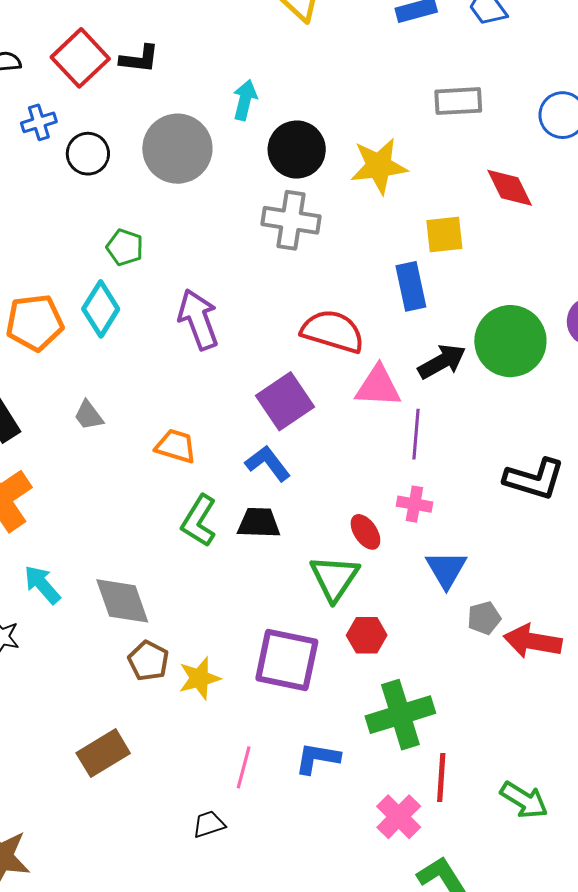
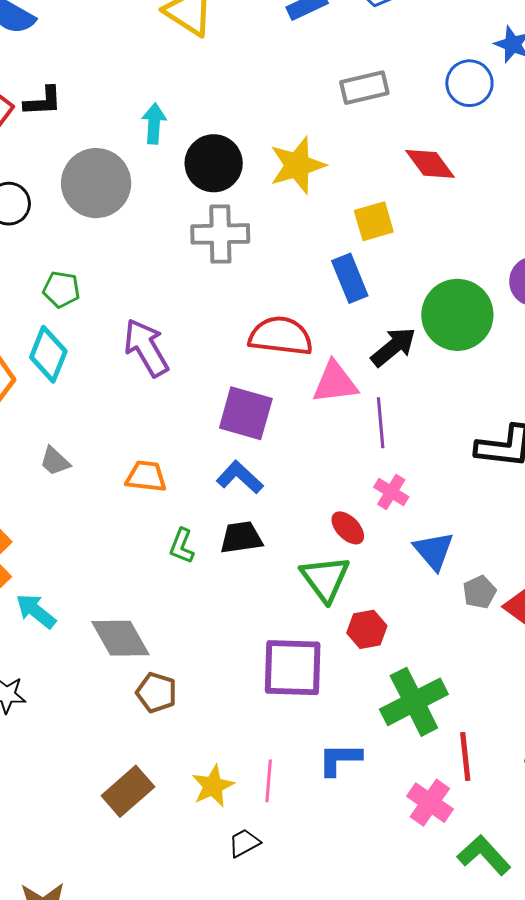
purple square: (285, 401) -> (246, 413), turned -30
pink cross: (414, 504) -> (391, 492), turned 32
green L-shape: (199, 521) -> (182, 546), size x0.7
cyan arrow: (42, 585) -> (36, 611), moved
yellow star: (199, 678) -> (213, 786), moved

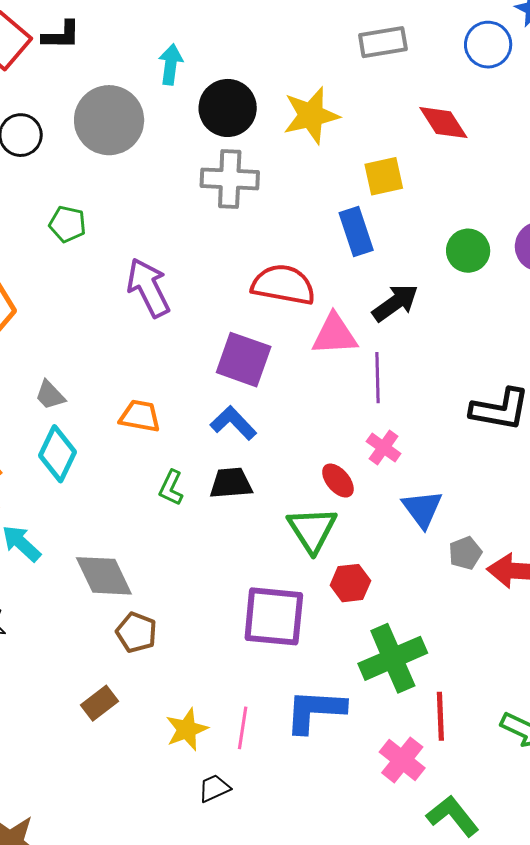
green circle: (457, 315) -> (468, 251), moved, size x0.6
cyan diamond: (48, 354) -> (58, 454), moved
blue L-shape: (340, 759) -> (315, 711), size x1.4
brown rectangle: (128, 791) -> (99, 703), moved, size x0.7

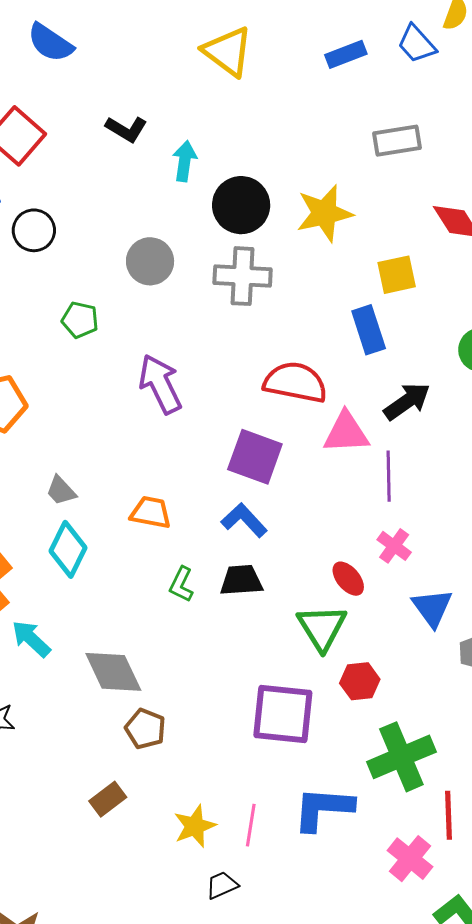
black L-shape: (61, 35) -> (126, 129), moved, turned 30
gray circle: (109, 120) -> (150, 261), moved, size x0.7

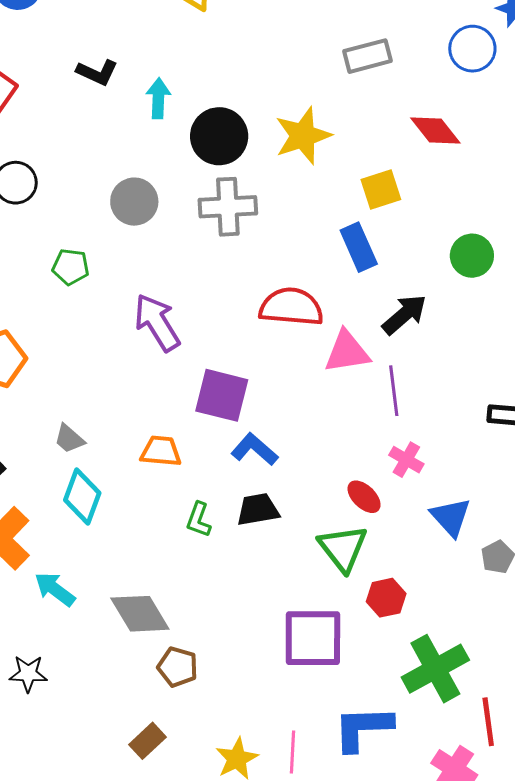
purple square: (255, 457) -> (222, 395), moved

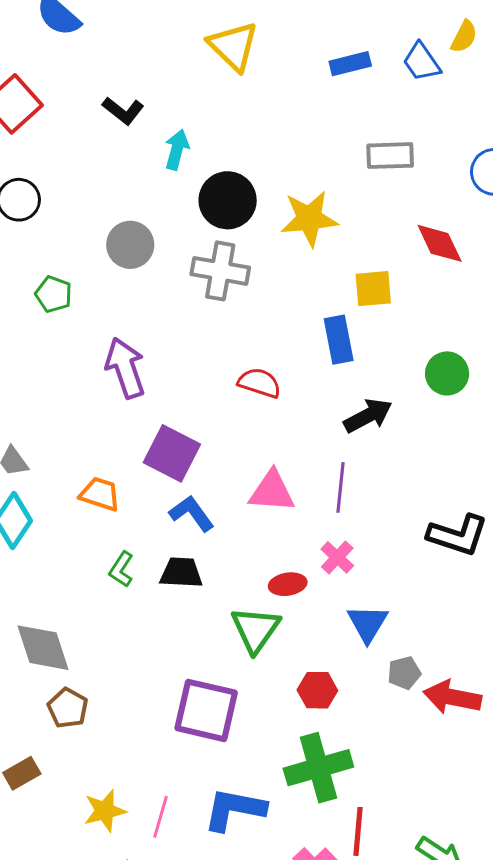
red semicircle: (291, 307) -> (259, 383), size x0.7
pink triangle: (347, 352) -> (272, 491), moved
red ellipse: (364, 497) -> (288, 584), turned -66
red hexagon: (386, 598) -> (317, 690), moved

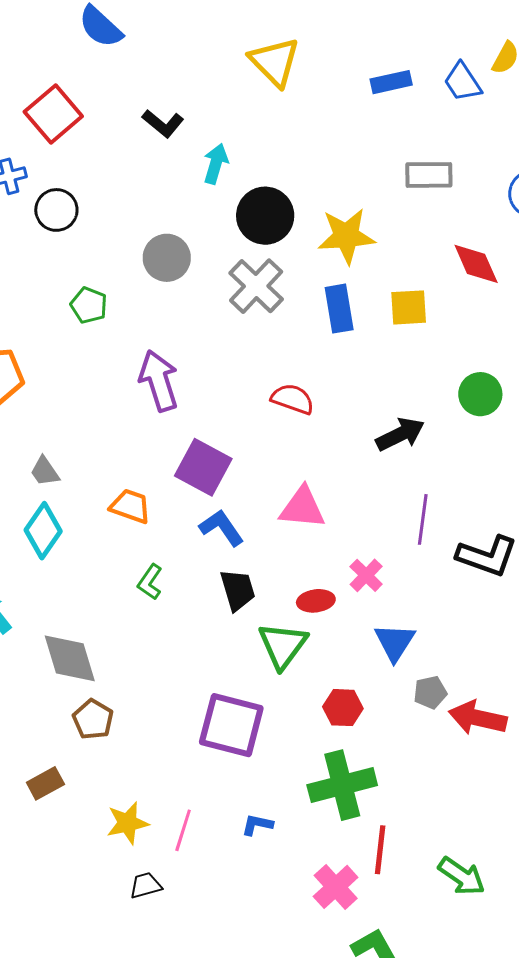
gray cross: (220, 271) -> (256, 286), turned 32
blue rectangle: (339, 340) -> (339, 309), moved
purple line: (340, 487) -> (423, 519), moved
black trapezoid: (181, 573) -> (238, 590), moved, turned 69
blue L-shape: (234, 809) -> (257, 825), size x0.5

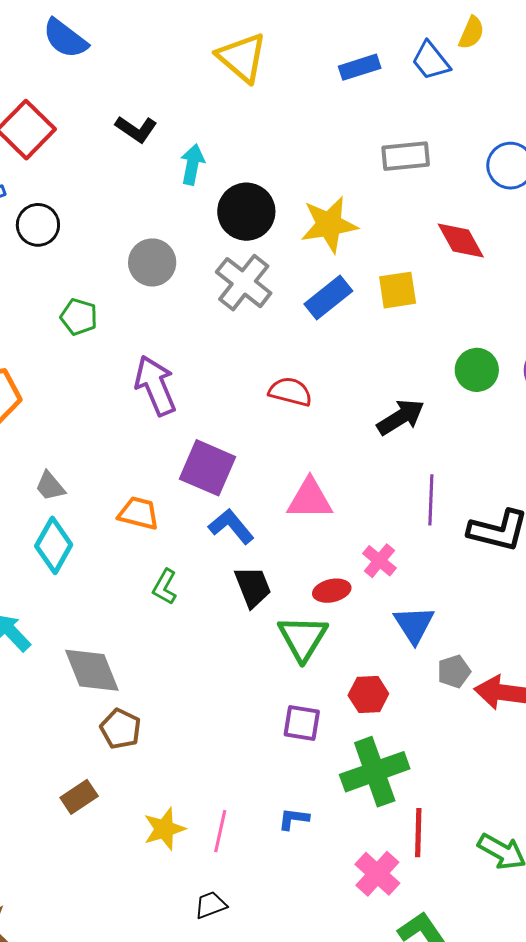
blue rectangle: (339, 309) -> (328, 297), turned 66
purple square: (231, 725) -> (302, 723), moved, size x0.6
black trapezoid: (146, 885) -> (211, 905), moved

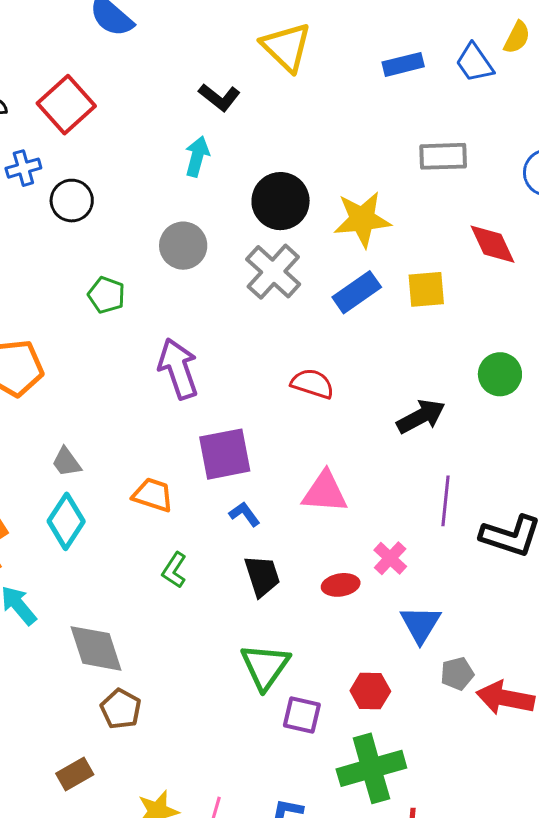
black L-shape: (136, 129) -> (219, 97), moved
cyan arrow: (192, 164) -> (197, 156), moved
purple square: (208, 468) -> (225, 454), turned -38
blue L-shape: (231, 526) -> (245, 514), size x0.7
green triangle: (303, 638) -> (265, 667), moved

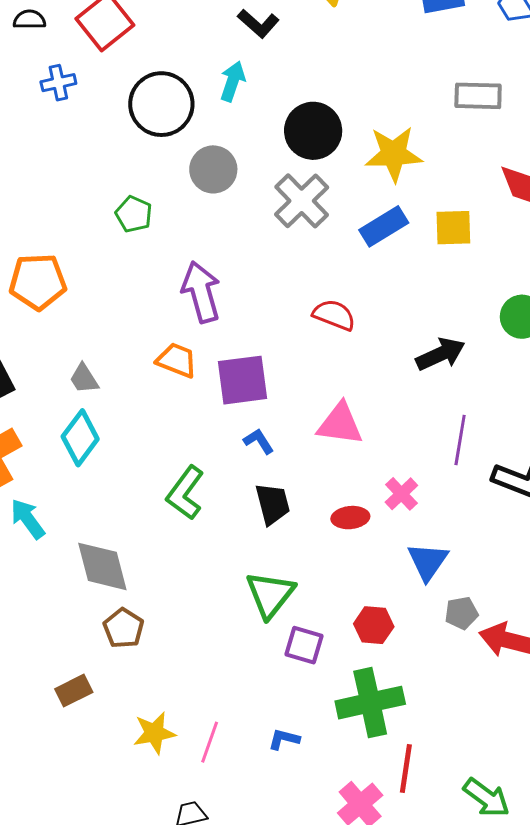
black circle: (72, 201) -> (161, 104), moved, size x1.5
orange trapezoid: (153, 495) -> (177, 360), moved
green L-shape: (174, 570) -> (185, 493), size x1.5

